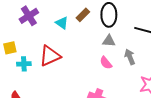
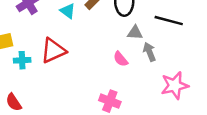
gray triangle: (109, 41) -> (135, 33), moved

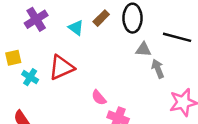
pink semicircle: (121, 59) -> (99, 98), moved
cyan cross: (22, 60) -> (30, 77), turned 35

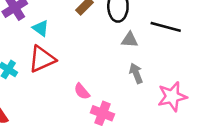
cyan triangle: (76, 28) -> (41, 28), moved
gray arrow: (158, 69) -> (136, 73), moved

